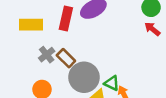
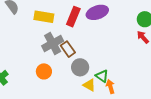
gray cross: (47, 55) -> (53, 44), size x1.5
gray circle: (84, 77) -> (80, 67), size x0.7

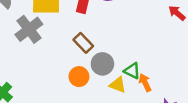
gray cross: (53, 44) -> (29, 29), moved
orange circle: (44, 71) -> (79, 77), moved

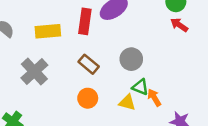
gray cross: (29, 29) -> (34, 72), moved
gray circle: (102, 64) -> (131, 59), moved

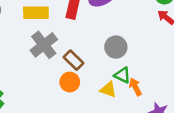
brown rectangle: (89, 64) -> (73, 60), moved
gray cross: (34, 72) -> (44, 45), moved

